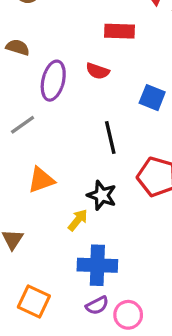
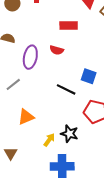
blue square: (152, 98) -> (89, 76), moved
black line: (110, 137) -> (66, 89), turned -48
black star: (102, 195) -> (69, 134), moved

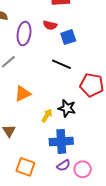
blue square: (89, 76) -> (68, 37), moved, turned -35

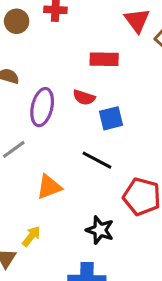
orange triangle: (23, 94) -> (49, 187), moved
yellow arrow: (47, 115) -> (31, 236), moved

